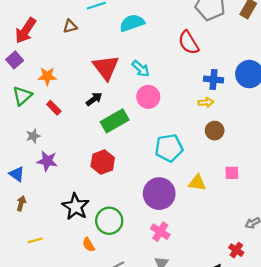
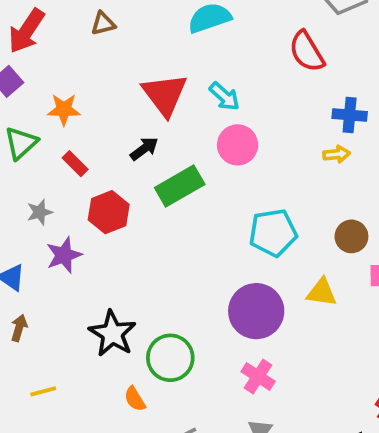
brown circle: (215, 131) -> (351, 236), moved
purple star: (47, 161) -> (64, 255), turned -30
red hexagon: (103, 162) -> (109, 212), moved

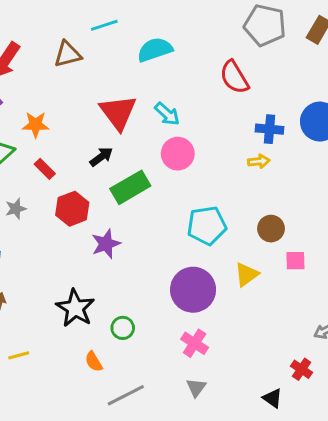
brown triangle: (103, 24) -> (68, 54), size x1.4
purple star: (64, 255) -> (106, 244), moved
yellow triangle: (322, 292) -> (247, 274), turned -44
green circle: (170, 358) -> (123, 328), size x0.6

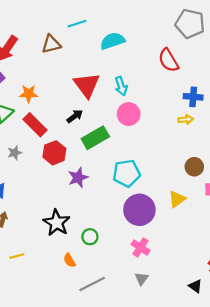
cyan arrow: (167, 114) -> (121, 86), turned 30
red rectangle: (45, 169) -> (35, 125), size x1.6
cyan pentagon: (207, 225) -> (126, 173), moved

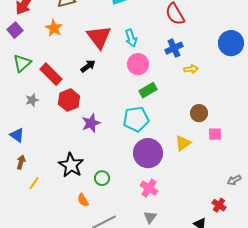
orange star: (29, 94) -> (54, 28), moved, turned 30
blue cross: (193, 97) -> (174, 48), moved, turned -30
green rectangle: (95, 138) -> (148, 90), moved, size x0.7
yellow line: (17, 256) -> (34, 183), moved, turned -40

